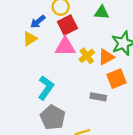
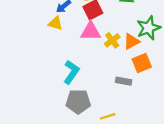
yellow triangle: (30, 39) -> (56, 23), turned 49
gray pentagon: (53, 117) -> (78, 102), turned -30

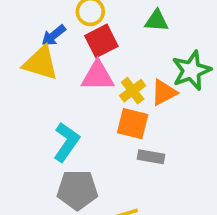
yellow triangle: (56, 23) -> (41, 63), size x1.5
orange square: (142, 63) -> (133, 124), moved, turned 36

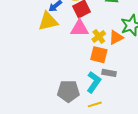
yellow triangle: (41, 63) -> (48, 21), turned -30
cyan L-shape: (66, 142) -> (94, 82), moved

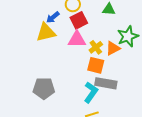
gray rectangle: (109, 73) -> (106, 83), size x1.5
gray pentagon: (68, 91) -> (44, 88), moved

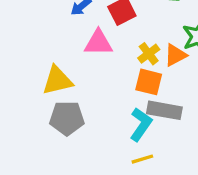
yellow triangle: (46, 32) -> (57, 80), moved
pink triangle: (77, 39) -> (98, 43), moved

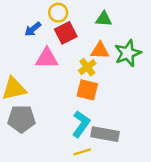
orange triangle: (175, 55) -> (100, 51), moved, turned 30
gray rectangle: (164, 110) -> (105, 134), moved

